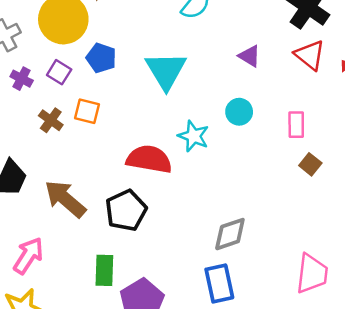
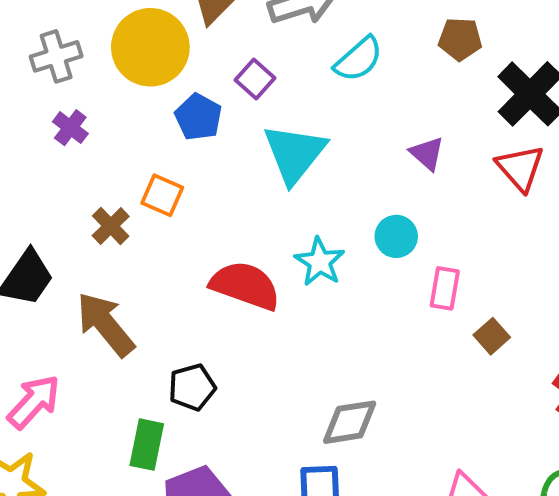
purple square: (59, 72) -> (255, 79), moved
brown cross: (51, 120) -> (111, 226), moved
pink rectangle: (296, 125) -> (445, 288), moved
black pentagon: (126, 210) -> (192, 387), moved, size x0.7

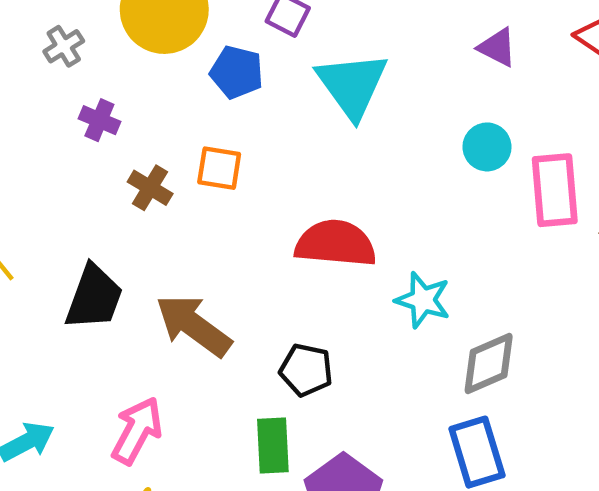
gray cross: (56, 56) -> (64, 46), size x0.7
brown cross: (111, 226) -> (150, 188), moved
cyan star: (320, 262) -> (423, 300), moved
pink rectangle: (445, 288) -> (555, 190), size x1.5
black pentagon: (192, 387) -> (306, 370), turned -30

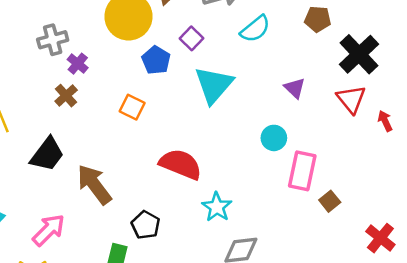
gray cross: (64, 46) -> (53, 40), moved, size x1.4
brown cross: (150, 188) -> (66, 96), moved

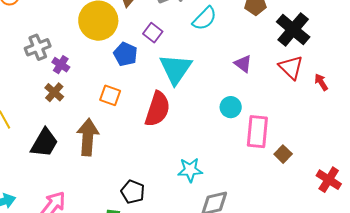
red semicircle: (181, 164) -> (157, 109), moved, turned 93
brown arrow: (94, 184) -> (88, 137), moved, turned 48
cyan star: (217, 207) -> (190, 170), turned -30

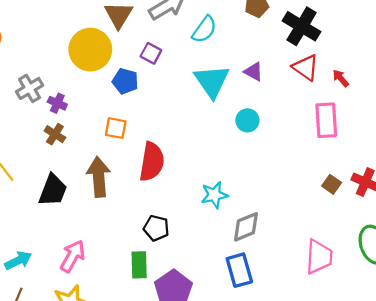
cyan triangle: (176, 69) -> (212, 81), moved
red semicircle: (157, 109) -> (152, 162), moved
pink rectangle: (257, 132) -> (326, 120), moved
brown square: (283, 154) -> (332, 184), moved

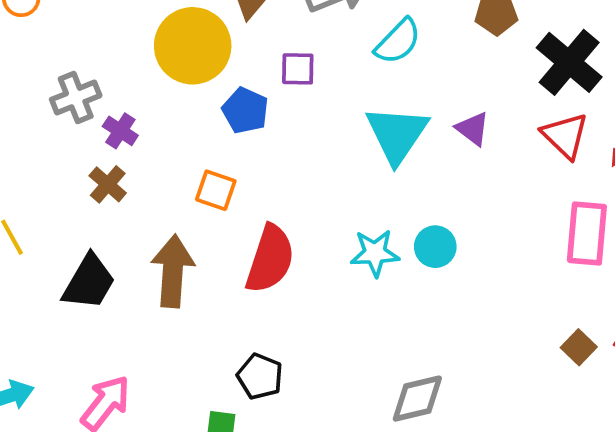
purple square: (151, 53) -> (298, 69), turned -36
cyan circle: (247, 120) -> (435, 247), moved
cyan star: (214, 195) -> (375, 253), moved

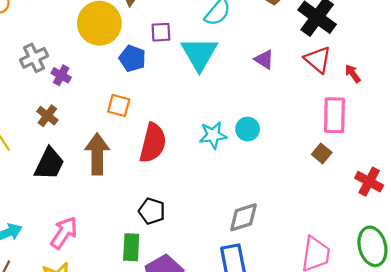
cyan triangle: (397, 134) -> (199, 54), moved
brown cross: (108, 184) -> (47, 116), moved
brown square: (579, 347) -> (322, 153), moved

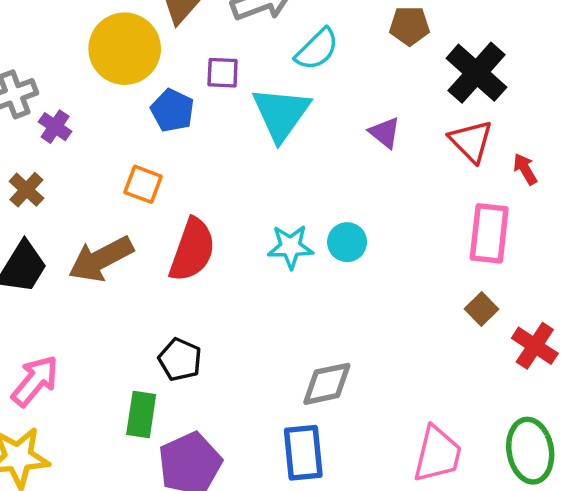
brown square: (322, 153) -> (481, 309), moved
brown arrow: (97, 154) -> (101, 259), turned -123

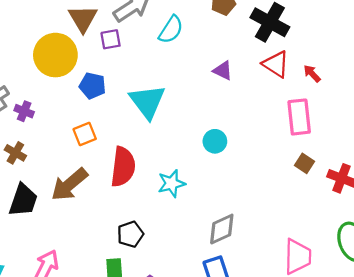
purple square: (223, 73) -> (111, 39), moved
cyan triangle: (281, 114) -> (147, 101), moved
orange square: (143, 184) -> (85, 134), turned -30
cyan star: (290, 247) -> (171, 183), moved
black pentagon: (180, 360) -> (130, 234), turned -30

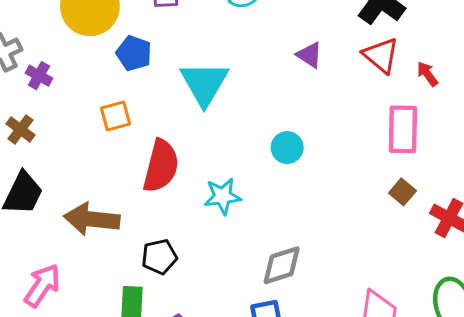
brown arrow: (69, 184) -> (92, 219), moved, turned 39

